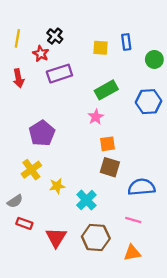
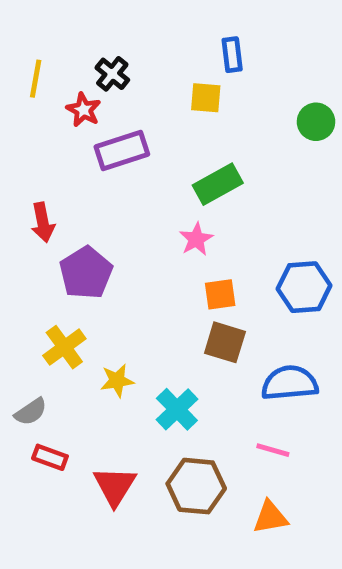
blue rectangle: (126, 42) -> (232, 55), moved
red arrow: (18, 78) -> (43, 222), moved
blue hexagon: (149, 102) -> (304, 287), moved

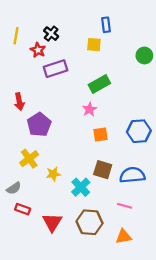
brown square: (225, 342) -> (103, 170), moved

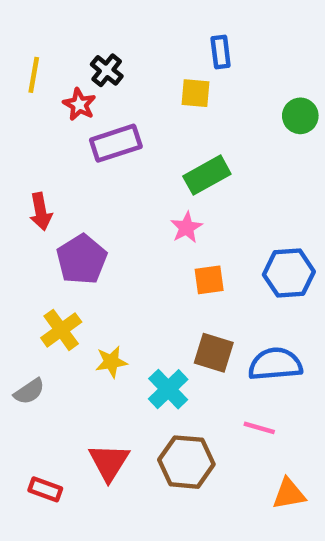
red rectangle: (23, 209) -> (45, 489), moved
orange triangle: (124, 237) -> (289, 494), moved

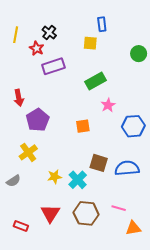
pink star: (186, 227) -> (108, 105), moved
orange square: (209, 280) -> (83, 126), moved
yellow star: (111, 362) -> (54, 177), moved
pink line: (259, 428) -> (119, 208), moved

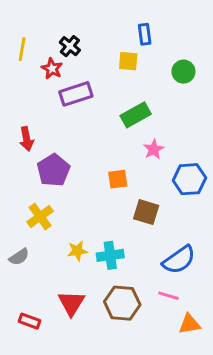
green circle: (139, 54) -> (183, 72), moved
brown square: (99, 163) -> (146, 212), moved
blue semicircle: (127, 168) -> (179, 260), moved, turned 150
cyan cross: (78, 180) -> (110, 255), turned 36

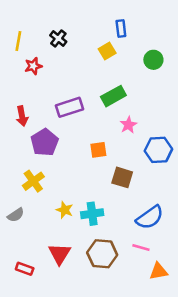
yellow square: (128, 61) -> (107, 51), turned -36
red star: (52, 69) -> (33, 66), moved, turned 30
purple rectangle: (76, 94) -> (70, 107), moved
yellow star: (77, 251) -> (65, 210), turned 30

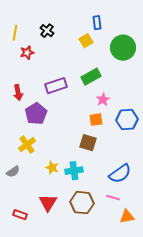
green circle: (153, 60) -> (123, 48), size x1.6
orange square: (98, 150) -> (96, 120), moved
brown square: (122, 177) -> (88, 143), moved

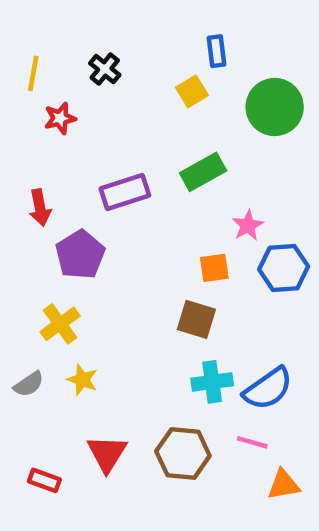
pink star: (103, 100) -> (248, 225), moved
yellow star: (52, 168) -> (82, 380), moved
cyan cross: (74, 171) -> (212, 382), moved

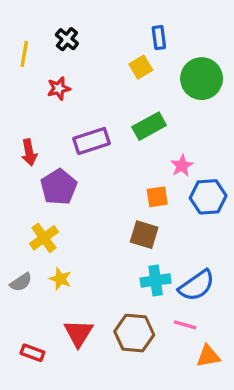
black cross: (105, 69) -> (67, 39), moved
red star: (60, 118) -> (59, 88), moved

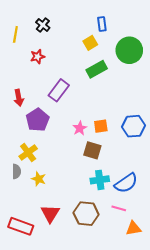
green rectangle: (149, 126) -> (97, 69), moved
purple rectangle: (92, 141) -> (59, 90), turned -35
pink star: (182, 166) -> (80, 128), moved
gray semicircle: (21, 282) -> (17, 171), moved, turned -56
red rectangle: (32, 353) -> (21, 226), size x1.6

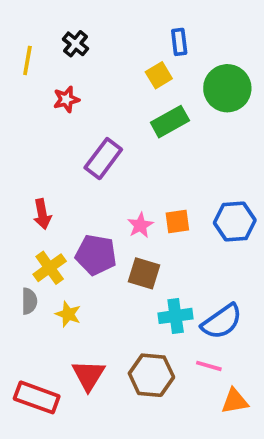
red arrow: (19, 98) -> (42, 214), moved
purple pentagon: (38, 120) -> (96, 255), moved, turned -30
brown square: (92, 150) -> (144, 273), moved

